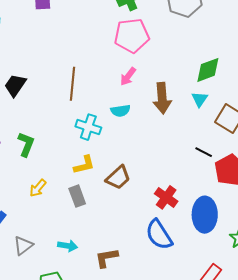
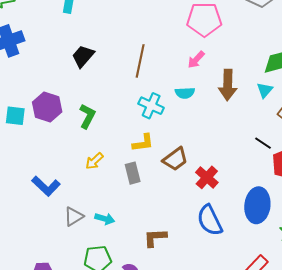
red cross: (166, 197) -> (207, 177), moved
cyan arrow: (68, 246) -> (105, 219), moved

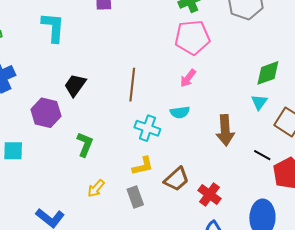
brown arrow: (228, 85) -> (225, 130), moved
purple hexagon: (47, 107) -> (46, 113), moved

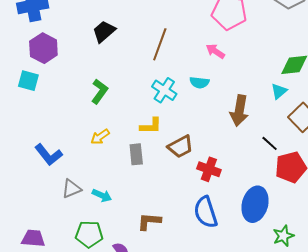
pink arrow: (188, 78) -> (215, 51), turned 72
purple hexagon: (46, 113) -> (43, 48), moved
red cross: (209, 194) -> (209, 169), turned -30

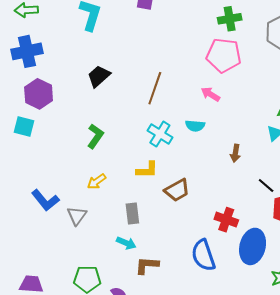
brown arrow: (239, 111) -> (235, 153), size x0.6
gray rectangle: (136, 154) -> (132, 214), moved
red cross: (209, 169) -> (226, 220), moved
gray triangle: (72, 189) -> (77, 216), moved, turned -30
cyan arrow: (102, 195) -> (126, 243), moved

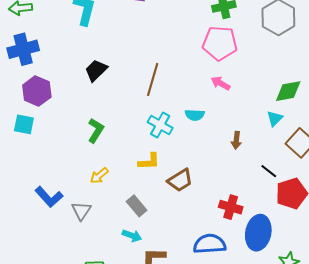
pink arrow: (210, 94) -> (221, 83), moved
gray rectangle: (132, 214) -> (137, 206), turned -30
blue semicircle: (203, 255) -> (210, 244), turned 108

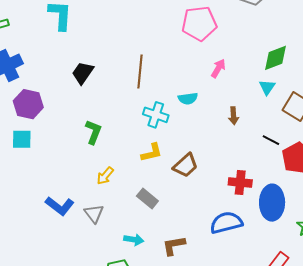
pink arrow: (221, 83) -> (218, 68), moved, turned 102
cyan arrow: (132, 236) -> (134, 240), moved

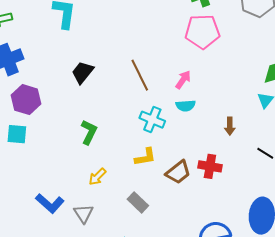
pink arrow: (218, 68) -> (183, 80), moved
brown line: (140, 71) -> (140, 75), turned -36
red cross: (240, 182) -> (210, 166), moved

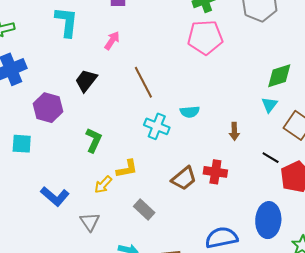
pink arrow: (183, 80) -> (112, 40), moved
purple hexagon: (26, 100) -> (48, 108), moved
yellow L-shape: (145, 157) -> (127, 169), moved
blue L-shape: (50, 203) -> (55, 196), moved

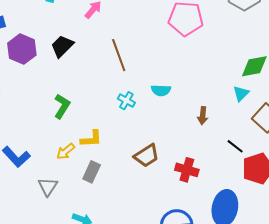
purple hexagon: (48, 108) -> (22, 49), moved
cyan cross: (157, 126) -> (126, 101), size x0.7
red cross: (215, 172) -> (187, 170), moved
gray rectangle: (144, 210) -> (92, 172), moved, turned 65

